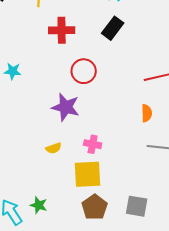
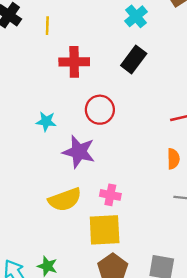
cyan star: (13, 71) -> (46, 121), moved
yellow semicircle: (54, 148) -> (65, 200), size x1.8

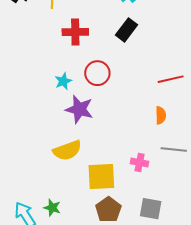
cyan star: (46, 121) -> (63, 81), moved, turned -30
pink cross: (110, 195) -> (140, 162), moved

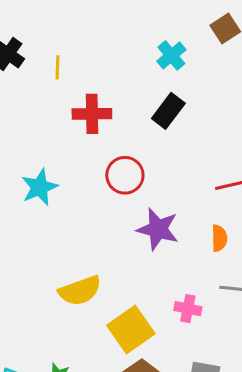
cyan star: (63, 81) -> (40, 187), moved, size x1.4
purple star: (79, 109) -> (158, 229), moved
yellow square: (101, 177) -> (131, 330), turned -32

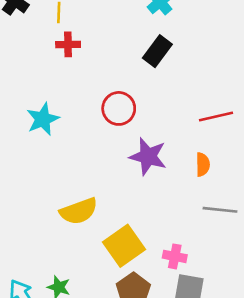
red cross: (92, 114) -> (68, 44), moved, size x0.7
pink cross: (188, 309) -> (175, 256), moved

